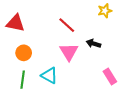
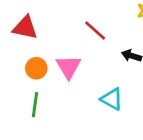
pink triangle: (69, 52) -> (69, 67), moved
cyan triangle: (49, 75) -> (112, 99), moved

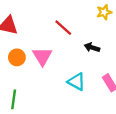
green line: (35, 105) -> (14, 99), moved

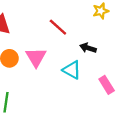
cyan triangle: (77, 82) -> (72, 70), moved

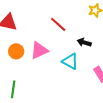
pink triangle: (36, 57) -> (39, 50), turned 36

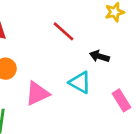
pink triangle: (39, 50) -> (37, 93), moved

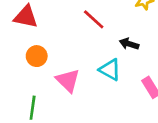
pink triangle: (37, 93) -> (68, 81), turned -50

